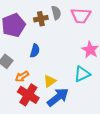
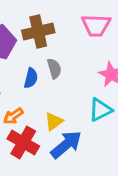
gray semicircle: (56, 13) -> (54, 69), moved
brown cross: (41, 19) -> (38, 31), size x1.5

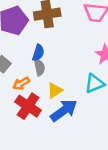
gray semicircle: (54, 69) -> (39, 67), moved

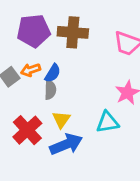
orange arrow: (21, 83) -> (31, 70), moved
yellow triangle: (55, 90) -> (61, 120), turned -35

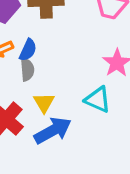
cyan triangle: (108, 122) -> (98, 100), turned 40

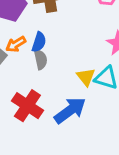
yellow triangle: (44, 103) -> (86, 77), moved

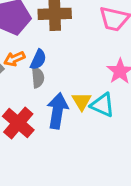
blue arrow: (70, 110) -> (57, 111), moved, turned -52

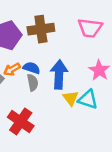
blue semicircle: (38, 60) -> (31, 68), turned -91
blue arrow: (57, 111) -> (59, 74), moved

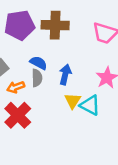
orange arrow: (12, 69) -> (16, 87), moved
blue arrow: (59, 74) -> (65, 75), size x0.7

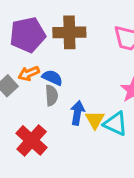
blue arrow: (65, 75) -> (77, 113), moved
orange arrow: (16, 87) -> (29, 73), moved

